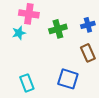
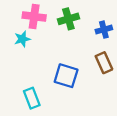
green cross: (58, 29) -> (68, 19), moved
blue square: (68, 79) -> (66, 76), moved

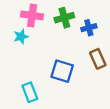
blue cross: (104, 30) -> (89, 28), moved

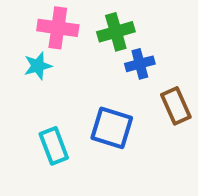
blue cross: (89, 28) -> (140, 64), moved
cyan rectangle: (30, 92) -> (54, 146), moved

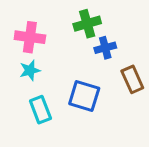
pink cross: (58, 28) -> (30, 37), moved
cyan star: (38, 66) -> (30, 70), moved

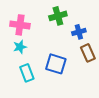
blue cross: (105, 48) -> (79, 32), moved

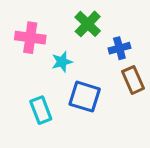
green cross: (58, 16) -> (88, 24), turned -30
cyan star: (20, 47) -> (62, 62), moved

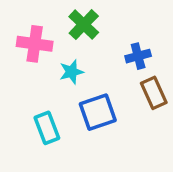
green cross: (88, 24) -> (84, 25), moved
blue square: (85, 97) -> (98, 112), turned -36

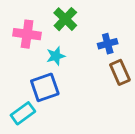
blue square: (98, 112) -> (45, 87), moved
cyan rectangle: (47, 128) -> (23, 113), moved, turned 75

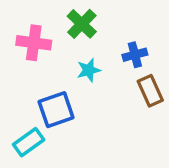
cyan star: (56, 56) -> (89, 70), moved

